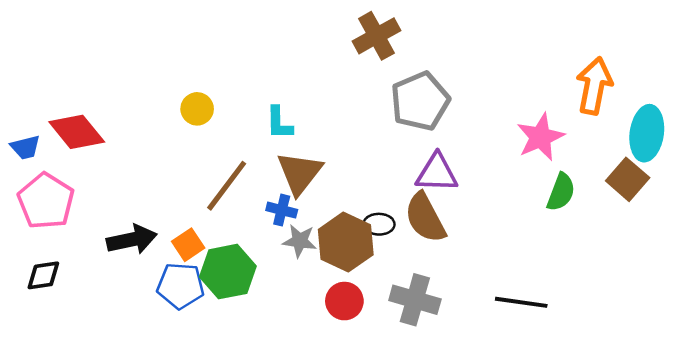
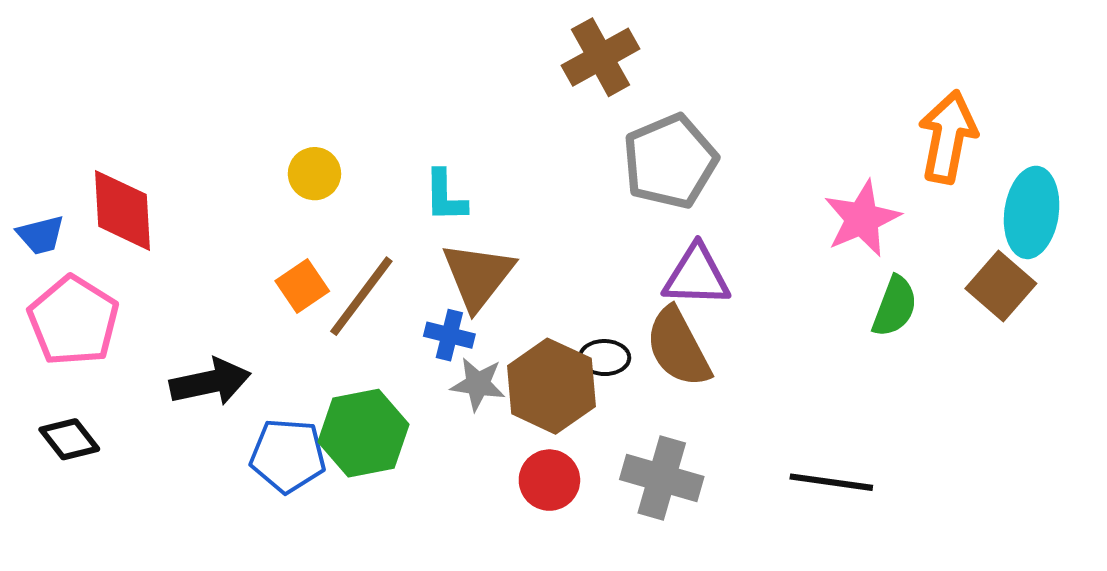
red diamond: (77, 132) -> (122, 210), turned 36
orange square: (188, 245) -> (302, 286), moved
black diamond: (43, 275) -> (69, 439), turned 60

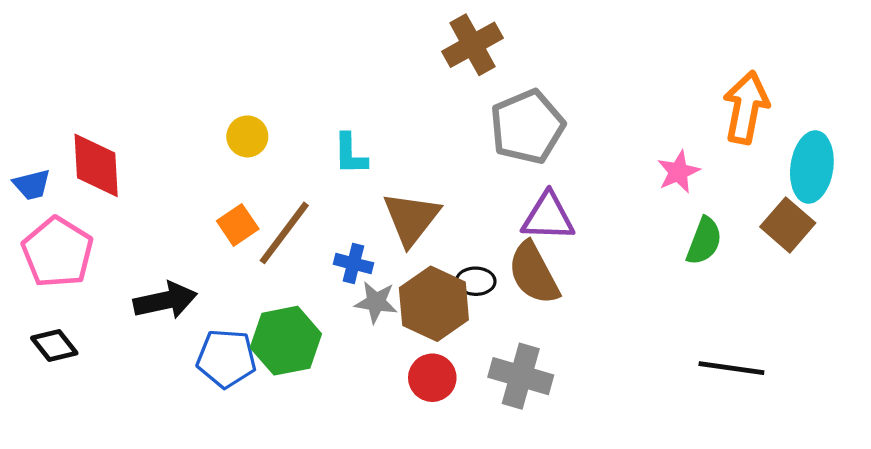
pink star: (862, 219) -> (678, 172), size x0.7
brown triangle: (478, 276) -> (411, 218), moved
black line: (831, 482) -> (731, 368), moved

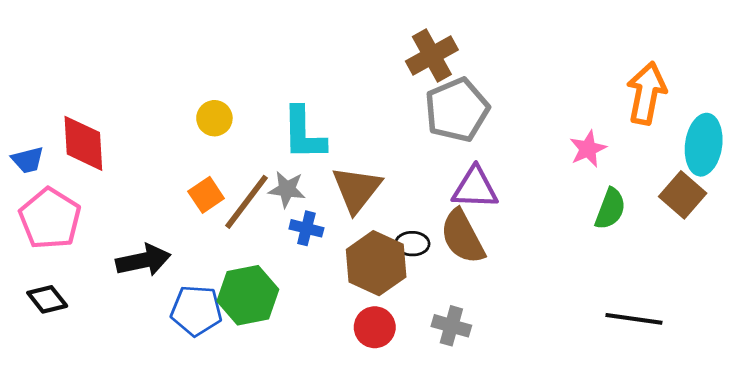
brown cross: (472, 45) -> (432, 55), moved
cyan L-shape: (350, 154) -> (304, 134), size x1.5
gray star: (376, 302) -> (287, 189), moved
gray cross: (521, 376) -> (451, 326), size x0.7

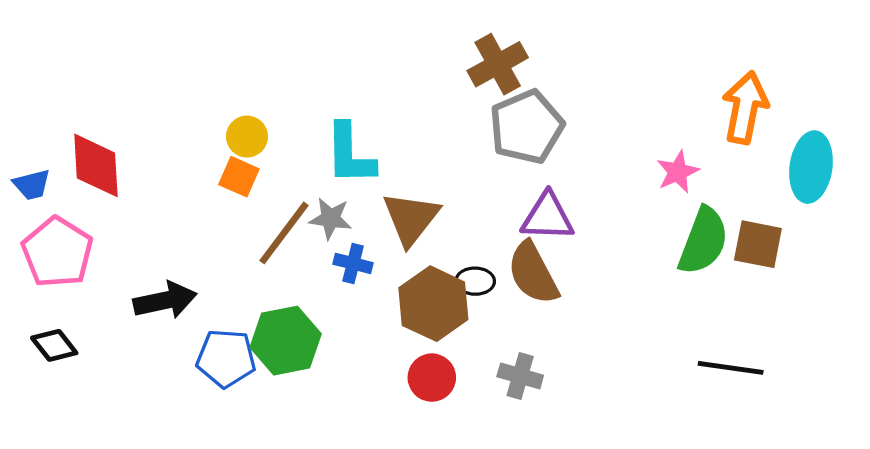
orange square: (206, 195) -> (239, 177), moved, turned -32
brown square: (683, 195) -> (758, 244), moved, turned -30
green semicircle: (610, 209) -> (703, 241), size x1.4

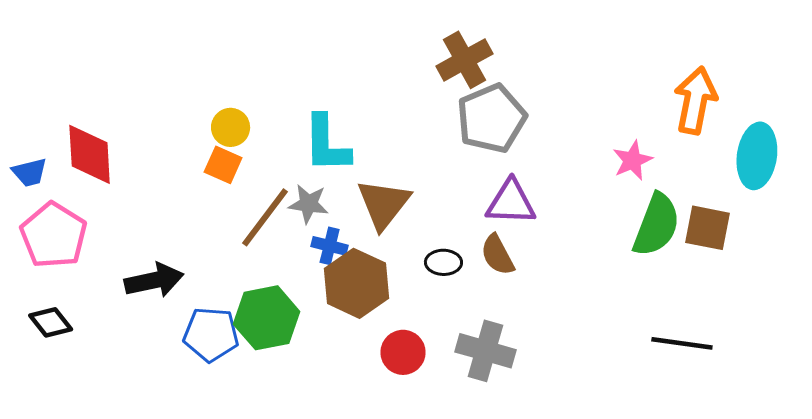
brown semicircle: (533, 273) -> (497, 255), size x0.7
brown hexagon: (433, 304) -> (357, 283), moved
gray cross: (520, 376) -> (485, 351), size x1.4

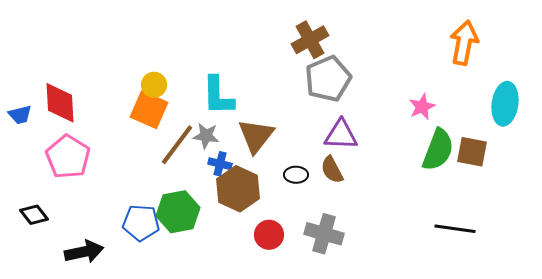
orange arrow: (695, 100) -> (464, 43), moved
orange square: (223, 165) -> (149, 110), size x1.5
pink pentagon: (54, 235) -> (68, 157), moved
black arrow: (154, 280) -> (84, 252), moved

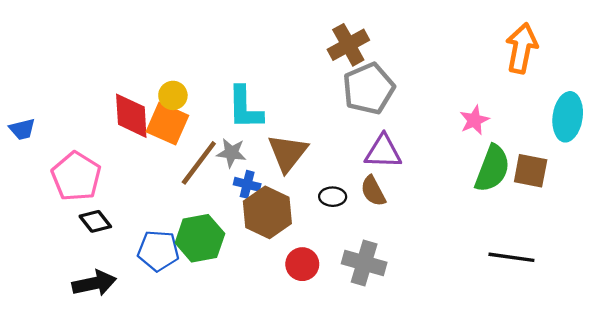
red diamond: (60, 103) -> (131, 116), moved
black diamond: (34, 215) -> (95, 221), moved

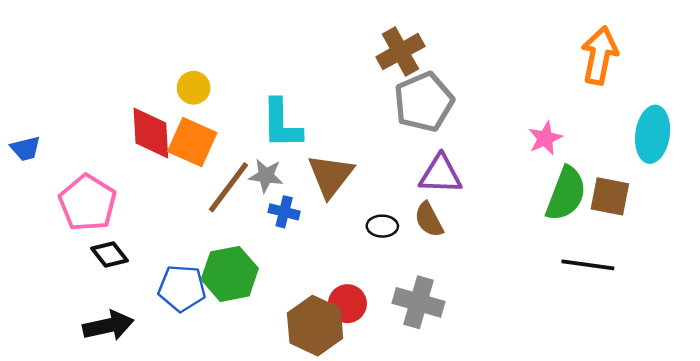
yellow circle: (173, 95) -> (194, 88), moved
brown hexagon: (267, 212) -> (315, 326), moved
black line: (511, 257) -> (588, 265), moved

